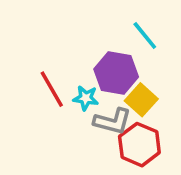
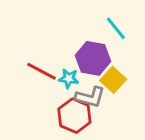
red line: (52, 89) -> (42, 71), turned -32
red hexagon: (139, 145) -> (74, 116), moved

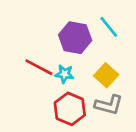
purple hexagon: (93, 58) -> (75, 38), moved
gray L-shape: (90, 97) -> (109, 105), moved

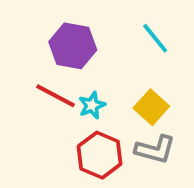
purple hexagon: (75, 38) -> (73, 46), moved
cyan star: (64, 74) -> (92, 105), turned -30

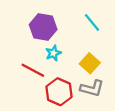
red line: (55, 96) -> (33, 70), moved
cyan star: (92, 105) -> (53, 53), moved

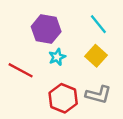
yellow square: (90, 63) -> (96, 56), moved
red line: (33, 70) -> (21, 70), moved

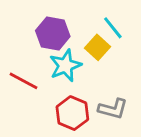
yellow square: (96, 56) -> (98, 47), moved
cyan star: (57, 57) -> (65, 66), size x1.6

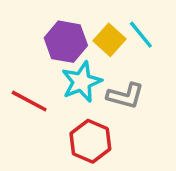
yellow square: (98, 47) -> (110, 40), moved
gray L-shape: (113, 109) -> (125, 96), moved

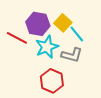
cyan line: (141, 35) -> (77, 34), moved
red line: (29, 101) -> (17, 38), moved

